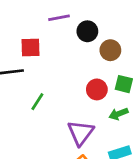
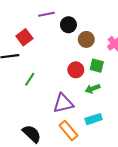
red square: (31, 48) -> (24, 37), turned -35
purple triangle: (81, 133) -> (63, 103), turned 40

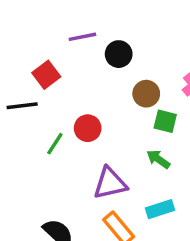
brown circle: (86, 39) -> (146, 94), moved
red circle: (76, 70) -> (88, 128), moved
green arrow: (93, 89) -> (158, 159), turned 56

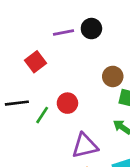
black circle: (119, 54) -> (91, 29), moved
black line: (22, 106) -> (17, 103), moved

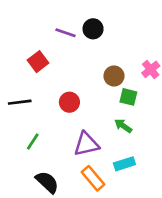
purple line: (63, 33) -> (65, 33), turned 30
green line: (42, 115) -> (33, 142), moved

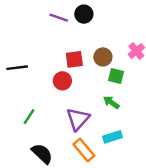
red square: (38, 62) -> (74, 59), moved, turned 30
black line: (20, 102) -> (17, 68), moved
purple triangle: (86, 144) -> (78, 119), turned -35

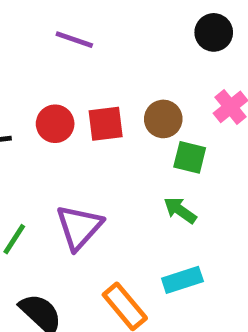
black circle: (84, 14) -> (214, 32), moved
red circle: (62, 81) -> (55, 124), moved
purple triangle: (78, 119) -> (79, 227), moved

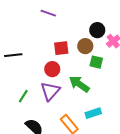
black circle: (214, 32) -> (97, 30), moved
red circle: (55, 124) -> (52, 69), moved
green arrow: (180, 210) -> (79, 84), moved, size x1.5

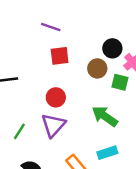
red square: (61, 48) -> (60, 56), moved
green square: (96, 62) -> (120, 82), moved
green arrow: (79, 84) -> (105, 116), moved

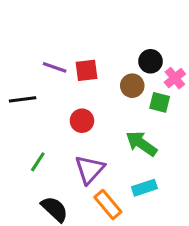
purple line: (51, 27) -> (55, 67), moved
purple triangle: (53, 125) -> (90, 169), moved

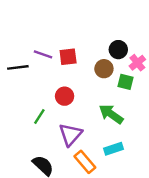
black line: (23, 99) -> (18, 67), moved
green line: (38, 162) -> (39, 116), moved

